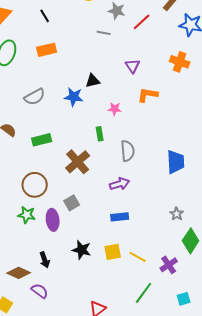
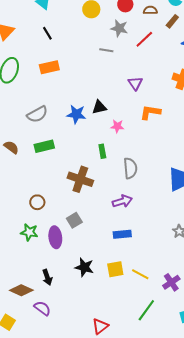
black triangle: (93, 81) -> (99, 107), moved
green rectangle: (42, 140) -> (44, 146), moved
brown cross: (78, 162) -> (80, 179), turned -30
brown circle: (35, 185) -> (37, 202), size x0.6

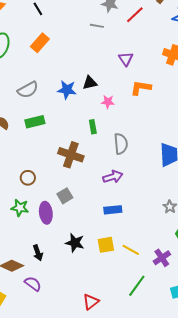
orange rectangle: (49, 67) -> (40, 43), turned -36

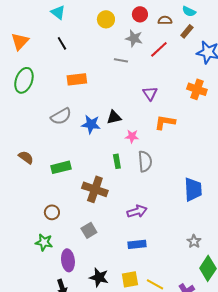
orange rectangle: (40, 43) -> (77, 79), moved, turned 42
gray semicircle: (28, 90) -> (61, 116), moved
green rectangle: (35, 122) -> (61, 167), moved
gray semicircle: (121, 144) -> (145, 161), moved
purple ellipse: (46, 213) -> (68, 260), moved

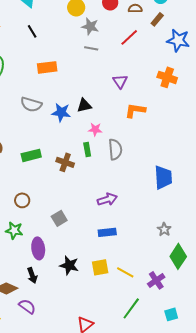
gray star: (134, 38) -> (90, 26), moved
gray semicircle: (61, 116) -> (31, 104), turned 45
pink star: (132, 136) -> (95, 129), moved
brown cross: (95, 189) -> (65, 162), moved, size x0.7

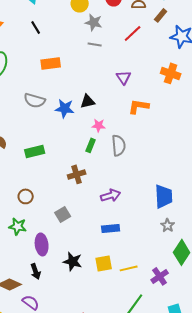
green rectangle: (87, 149) -> (91, 145), turned 32
brown cross: (65, 162) -> (77, 174), moved, turned -36
blue trapezoid: (163, 177) -> (164, 196), moved
yellow line: (125, 272) -> (129, 268), turned -42

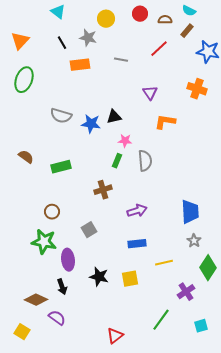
gray star: (94, 22) -> (88, 38), moved
orange rectangle: (51, 63) -> (80, 65), moved
green star: (18, 226) -> (44, 242), size x1.4
yellow line: (129, 268) -> (164, 263), moved

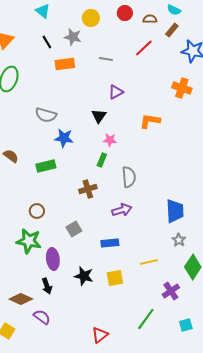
purple triangle: (150, 93) -> (116, 92), moved, turned 35
black triangle: (114, 117) -> (99, 116), turned -42
blue star: (91, 124) -> (64, 138), moved
gray semicircle: (145, 161) -> (129, 177), moved
blue rectangle: (137, 244) -> (110, 243), moved

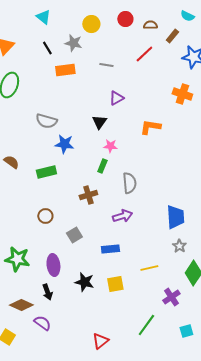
cyan semicircle: (174, 10) -> (187, 16), moved
brown circle: (37, 211) -> (45, 216), moved
green star: (29, 241) -> (17, 259), moved

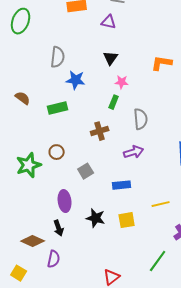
purple triangle: (116, 98) -> (109, 22), moved, turned 42
gray semicircle: (46, 121) -> (58, 57), turned -100
green star: (17, 259) -> (29, 165), moved, turned -30
purple semicircle: (42, 323) -> (54, 259), turned 66

